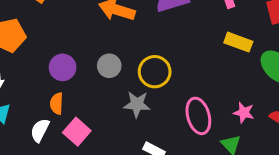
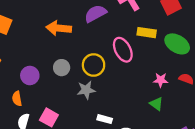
orange semicircle: (57, 104) -> (17, 99), moved
pink ellipse: (198, 116) -> (123, 50), moved

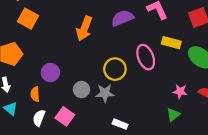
orange arrow: (59, 28) -> (84, 29), turned -80
gray circle: (62, 68) -> (81, 89), moved
green triangle: (156, 104) -> (173, 115), turned 40

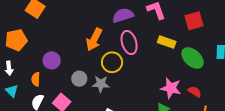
orange arrow: (84, 29) -> (94, 39), moved
pink ellipse: (146, 57) -> (129, 43), moved
pink star: (180, 91) -> (171, 88), size x1.5

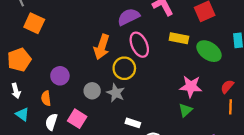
gray star: (101, 84) -> (116, 93), turned 30
red semicircle: (195, 92) -> (227, 87), moved, turned -72

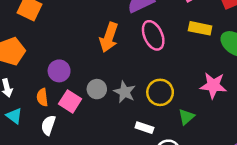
yellow circle: (124, 68) -> (160, 92), moved
green triangle: (185, 110) -> (186, 117), moved
pink square: (77, 119) -> (70, 101), moved

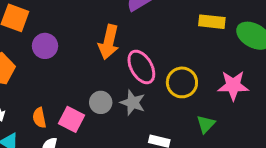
pink ellipse: (153, 35) -> (141, 67), moved
purple circle: (59, 71) -> (45, 46), moved
yellow circle: (160, 92) -> (182, 82), moved

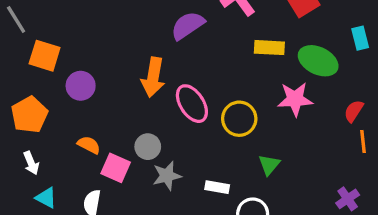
pink star: (233, 85) -> (295, 99), moved
gray star: (133, 103) -> (167, 176), moved, turned -30
orange semicircle: (39, 118) -> (89, 145), moved, turned 132

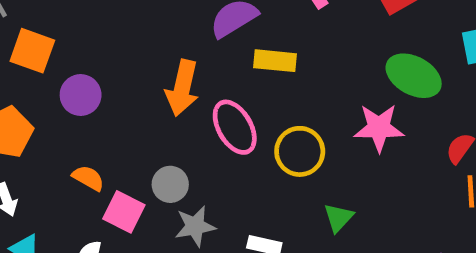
yellow rectangle: (269, 48) -> (275, 61), moved

